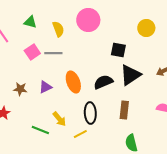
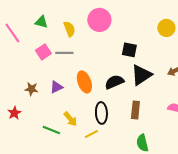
yellow circle: (146, 28) -> (166, 28), moved

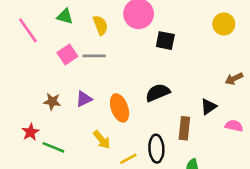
black square: (129, 50) -> (165, 41), moved
black triangle: (141, 75) -> (209, 107), moved, size x0.6
orange ellipse: (84, 82) -> (120, 108), moved
black ellipse: (101, 113) -> (156, 149), moved
green line: (51, 130) -> (53, 147), moved

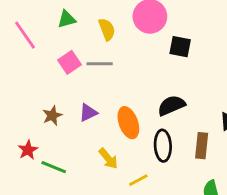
green triangle: (65, 16) -> (67, 19), turned -30
brown star: (52, 102) -> (52, 115), turned -30
black ellipse: (156, 149) -> (163, 146), moved

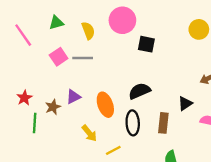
brown star: (52, 115) -> (53, 107), moved
red star: (28, 150) -> (24, 98), moved
green line: (54, 167) -> (35, 123), moved, turned 72

